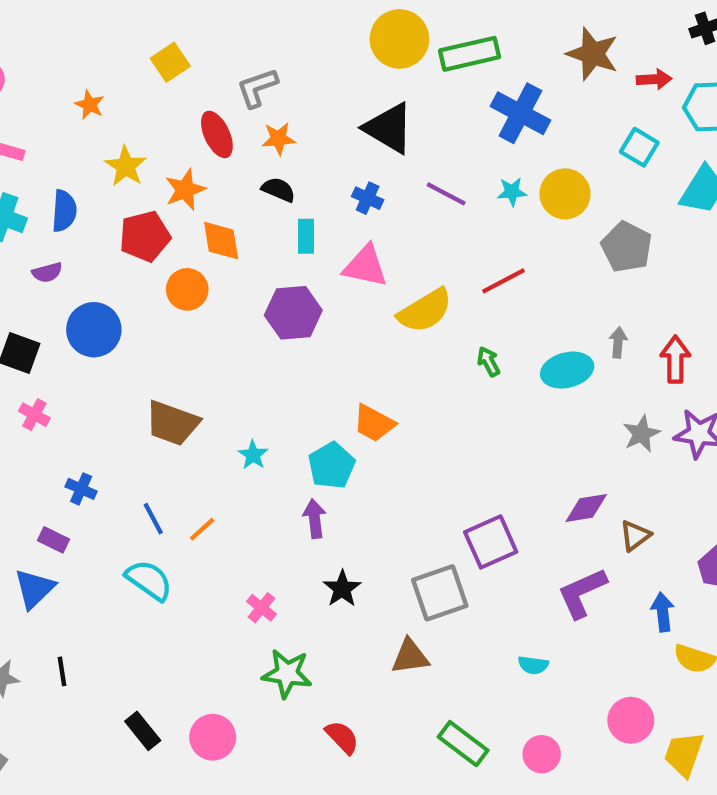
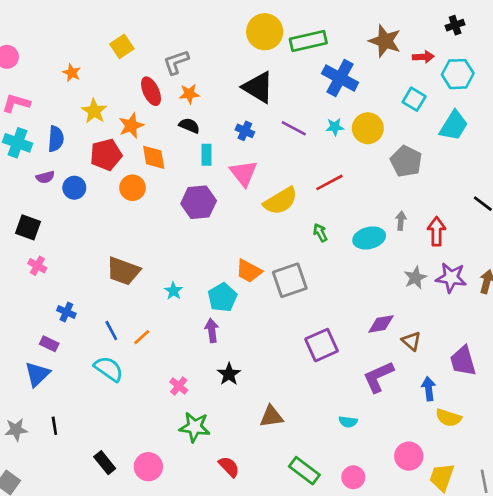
pink triangle: (365, 266) -> (244, 173), turned 40
blue circle: (94, 330) -> (74, 188), moved, size x0.7
brown triangle: (635, 536) -> (411, 341), turned -42
gray square: (440, 593) -> (290, 280), moved

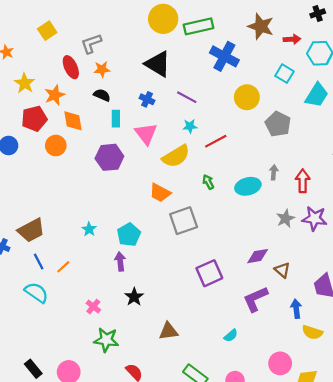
cyan star: (335, 127) -> (190, 126), moved
brown trapezoid: (123, 271) -> (31, 230), moved, turned -48
orange trapezoid: (249, 271) -> (160, 193), moved
cyan semicircle: (348, 422) -> (231, 336), turned -48

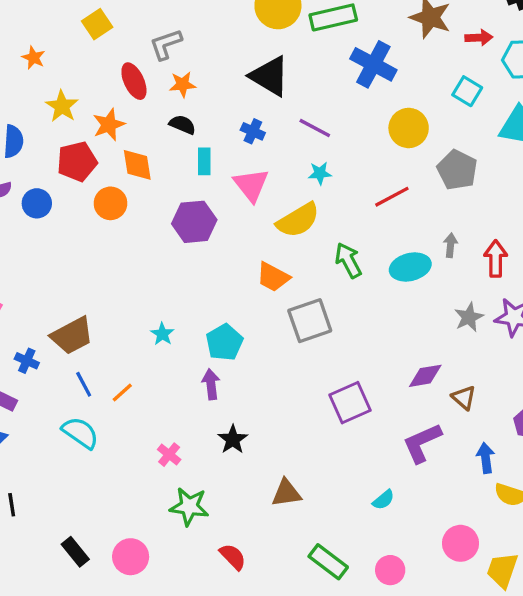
red line: (216, 141) -> (392, 197), moved
green arrow: (208, 182) -> (348, 260), size x1.5

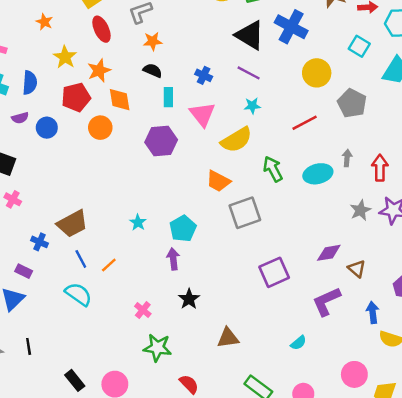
black triangle: (270, 76) -> (250, 35), moved
red ellipse: (134, 81) -> (101, 29), moved

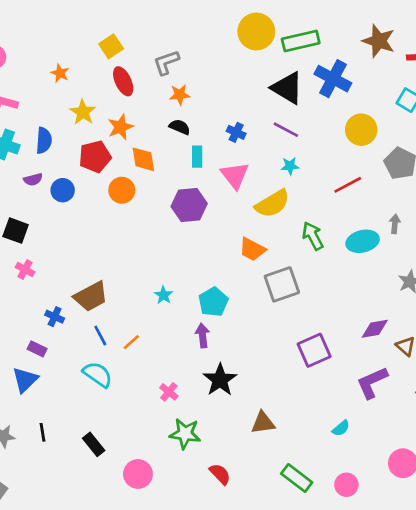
black star: (189, 299) -> (220, 380), size x1.4
black rectangle: (75, 380) -> (94, 444), moved

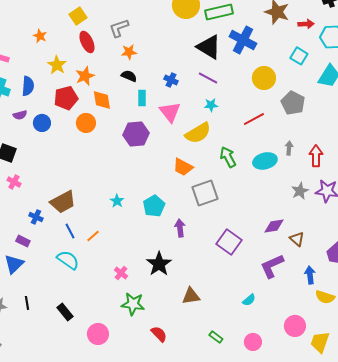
purple arrow: (203, 335) -> (180, 228), moved
purple square: (314, 350) -> (229, 242), turned -30
green rectangle: (297, 478) -> (216, 337), size x0.6

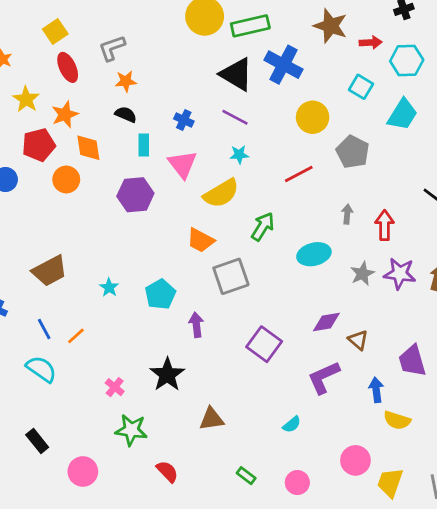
green arrow: (228, 157) -> (263, 227), turned 60
cyan ellipse: (265, 161) -> (314, 254), moved
brown trapezoid: (63, 202) -> (50, 271), moved

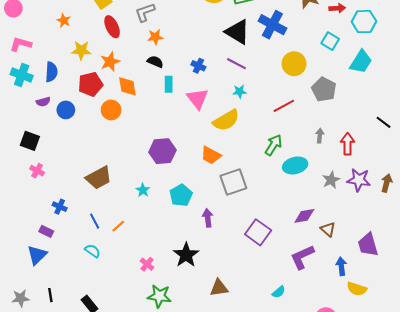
yellow star: (26, 99) -> (81, 50), turned -30
purple hexagon: (135, 195) -> (162, 151), moved
green arrow: (263, 227) -> (273, 145), moved
cyan semicircle: (41, 369) -> (93, 251), size x0.7

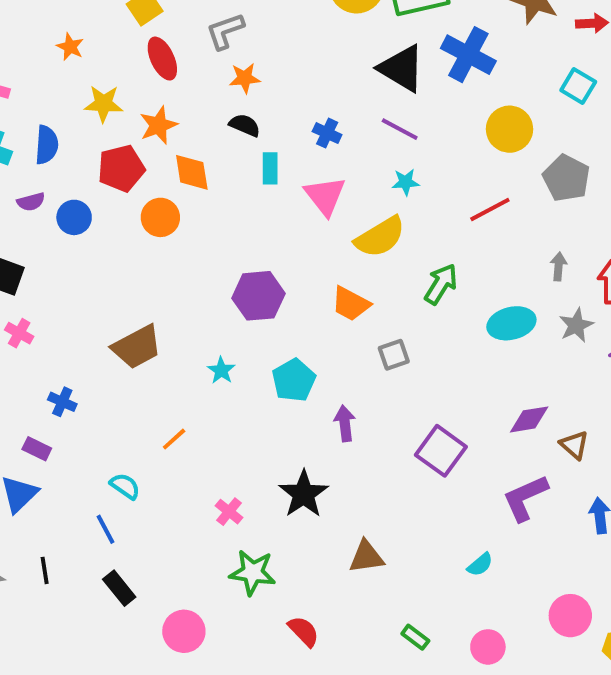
green arrow: (273, 145) -> (441, 284), moved
gray star: (331, 180) -> (576, 325), moved
gray square: (233, 182) -> (394, 355), size x0.6
blue line: (95, 221) -> (105, 529), moved

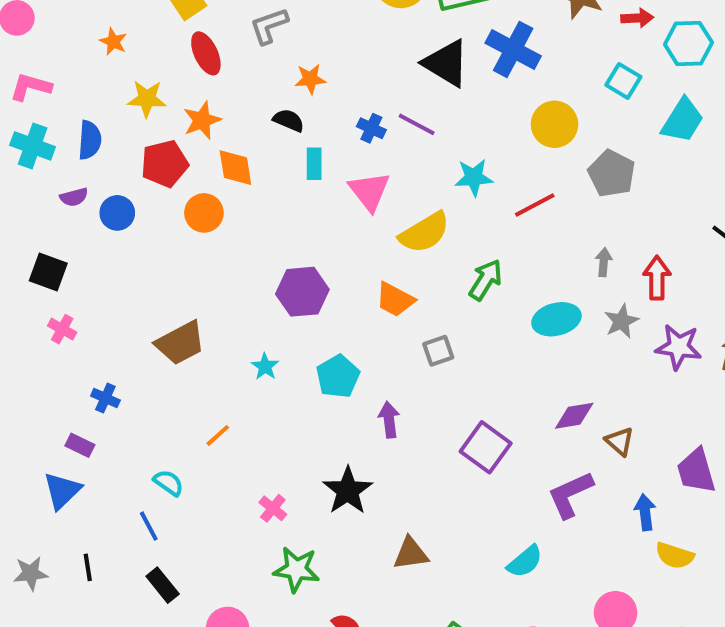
orange star: (245, 78) -> (310, 79), moved
purple line: (400, 129) -> (417, 124), moved
cyan star: (406, 182) -> (474, 177), moved, size x1.4
cyan semicircle: (480, 565) -> (525, 561), size x1.4

